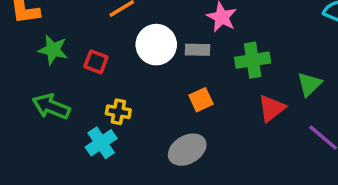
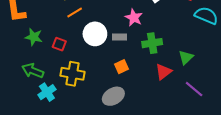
yellow cross: (118, 112) -> (73, 74), size x1.6
cyan cross: (101, 143) -> (47, 92), moved

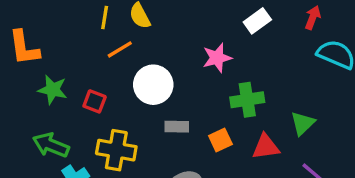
pink star: (134, 18) -> (217, 58), turned 30
gray rectangle: (119, 37) -> (177, 127), moved
orange square: (122, 67) -> (220, 140), moved
red triangle: (163, 72) -> (266, 147), turned 30

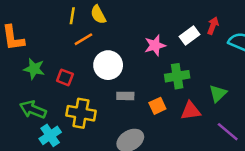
red arrow: (313, 18) -> (213, 26), moved
white rectangle: (257, 21) -> (189, 36), moved

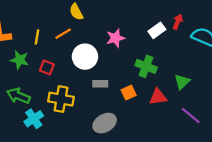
yellow line: (72, 16) -> (37, 37), moved
pink star: (155, 45) -> (115, 38), moved
green cross: (177, 76) -> (146, 66), turned 30

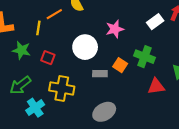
orange line: (63, 34) -> (54, 14), moved
orange square: (129, 93) -> (120, 65), moved, turned -32
green arrow: (18, 96) -> (20, 85), turned -60

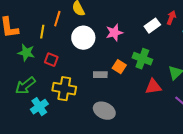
orange line: (54, 14) -> (57, 19), turned -42
white circle: (85, 47) -> (83, 38), moved
gray ellipse: (104, 112) -> (104, 111), turned 55

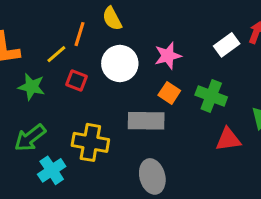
yellow line: (42, 32) -> (56, 54), turned 40
red square: (51, 60) -> (76, 81), moved
orange square: (119, 67) -> (169, 93), moved
gray rectangle: (100, 75) -> (146, 121), size x1.6
gray ellipse: (104, 111) -> (152, 176), turned 50

